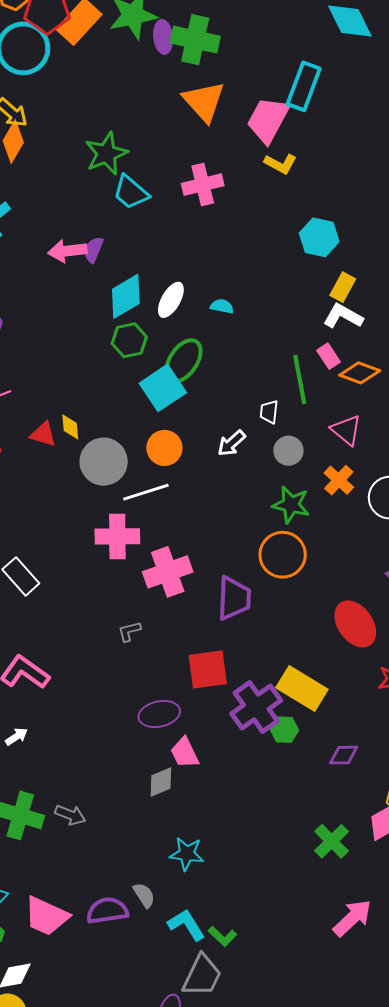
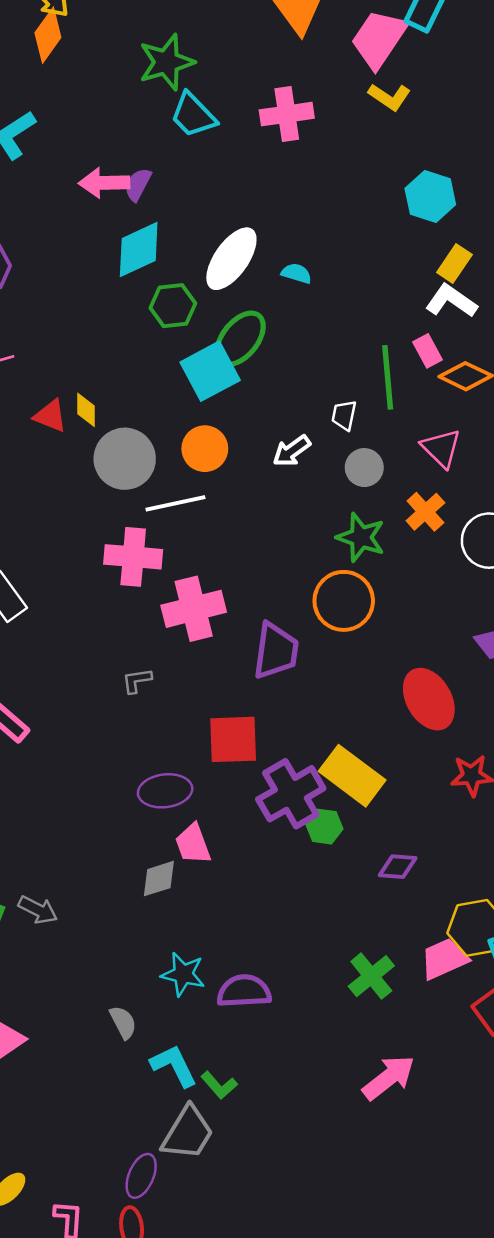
cyan diamond: (126, 296) -> (139, 249), moved
white ellipse: (171, 300) -> (231, 259), size x1.4
purple semicircle: (107, 911) -> (244, 991), moved

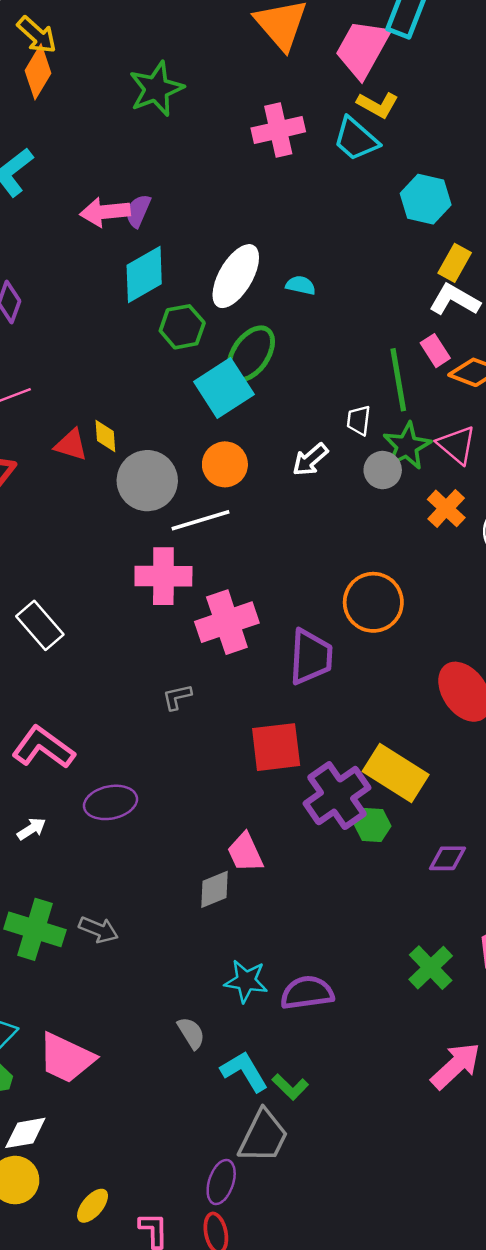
cyan trapezoid: (193, 115) -> (356, 139), moved
green star: (361, 537) -> (407, 446), moved, turned 30
purple ellipse: (165, 791) -> (110, 802), moved

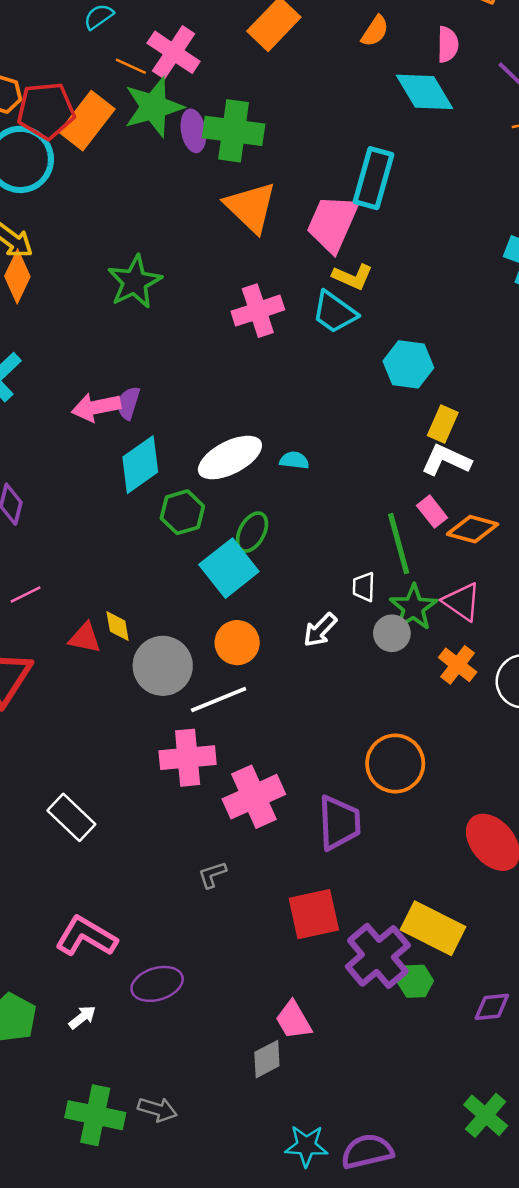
white ellipse: (236, 276) -> (230, 458), turned 38
green ellipse: (251, 354) -> (252, 532), size x0.7

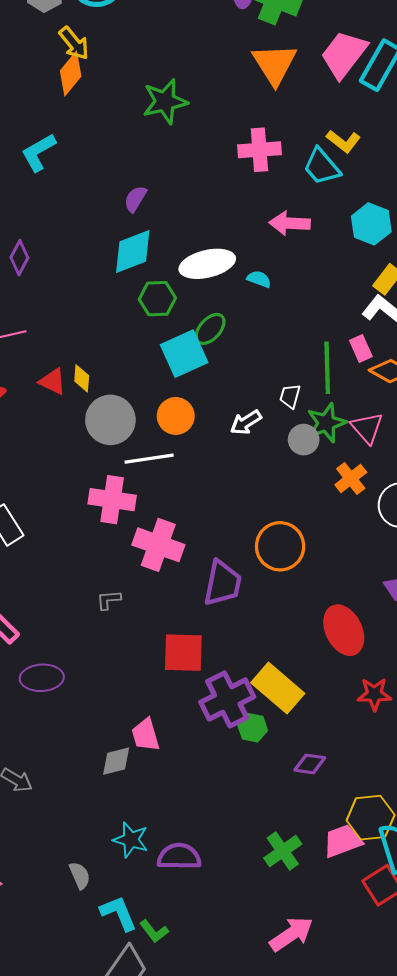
pink trapezoid: (333, 223) -> (344, 54), moved
pink arrow: (96, 407) -> (290, 223), moved
pink cross: (254, 797) -> (158, 545), turned 30

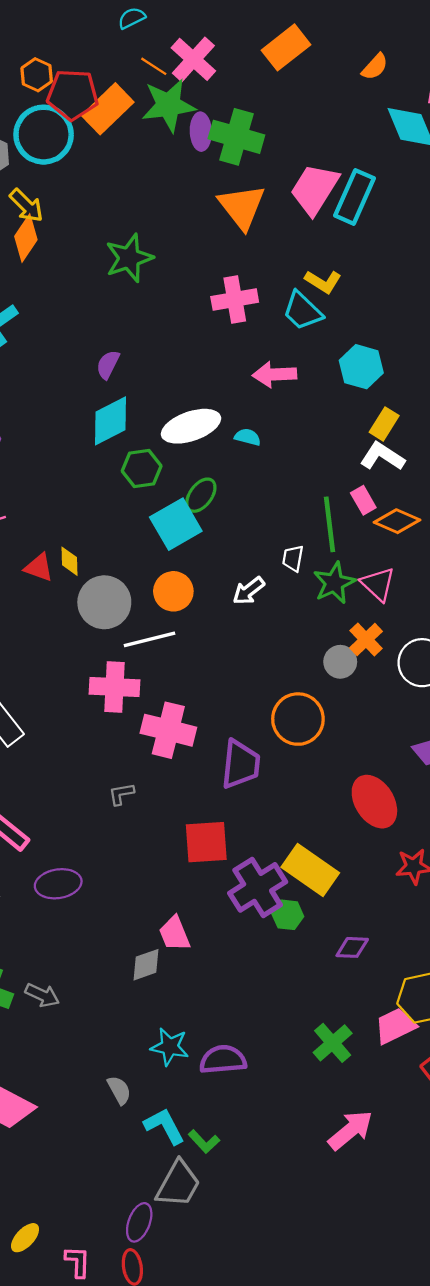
gray circle: (304, 440) -> (340, 662), moved

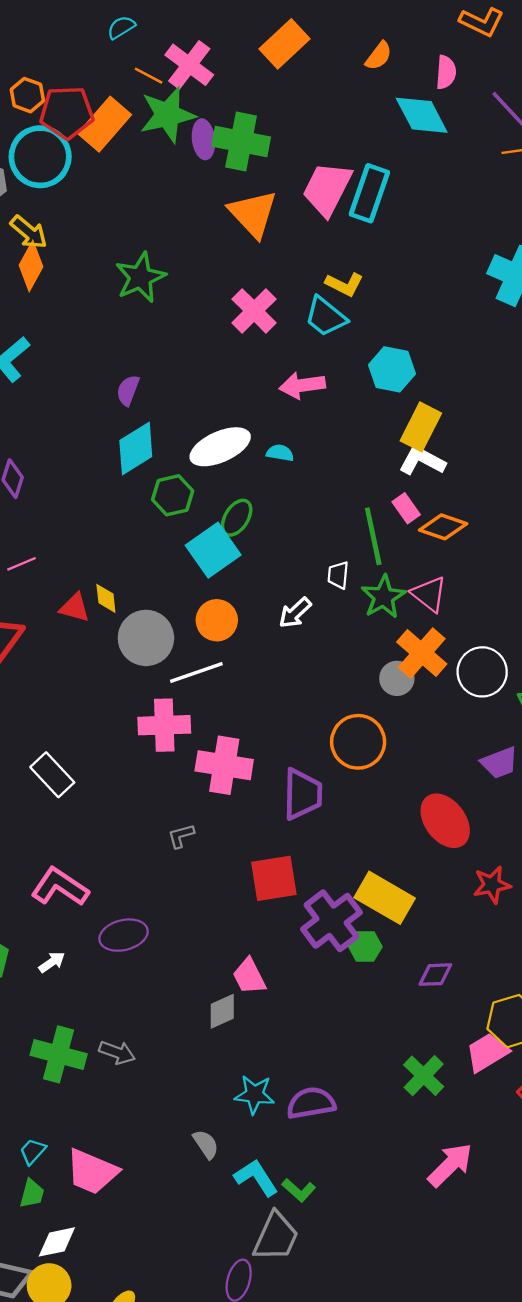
pink cross: (235, 299) -> (254, 311), turned -30
yellow rectangle: (384, 424) -> (421, 427), size x1.4
orange cross: (366, 640) -> (422, 653), size x1.4

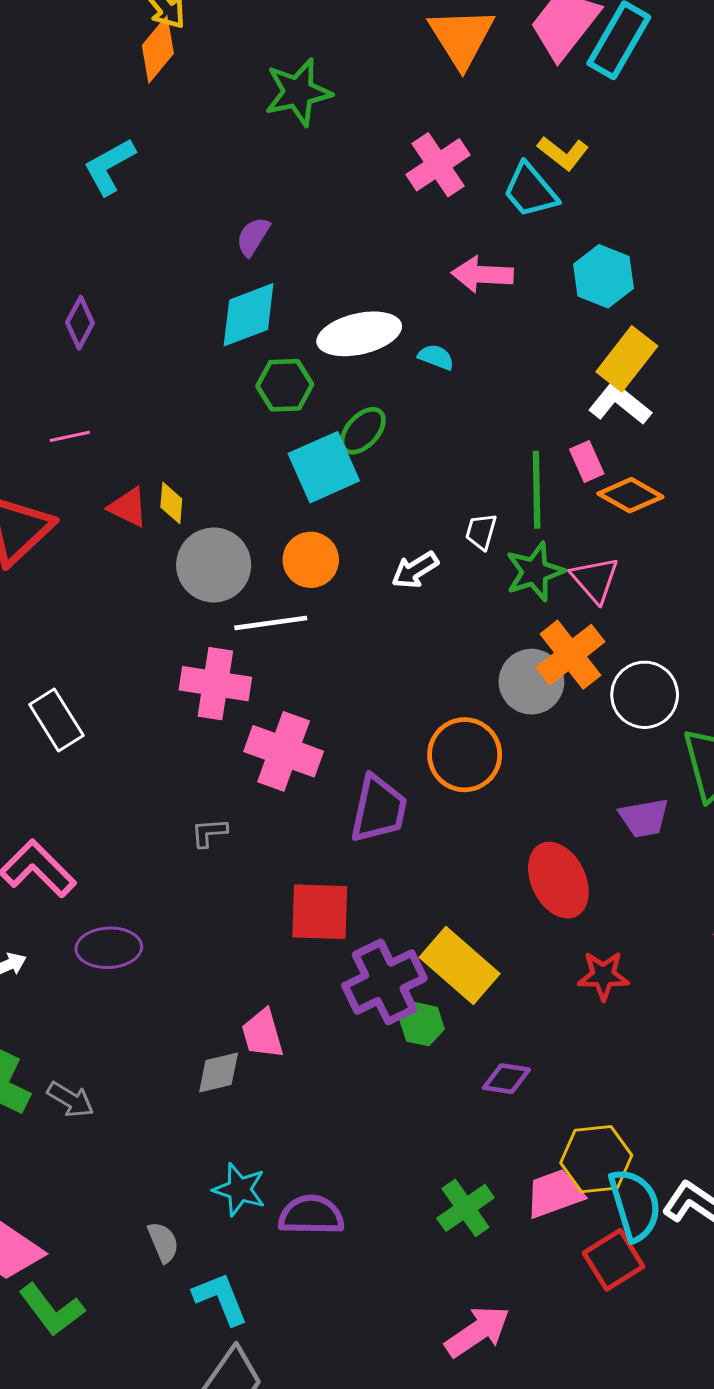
gray circle: (397, 678) -> (531, 682), size x1.4
green L-shape: (299, 1190) -> (51, 1310), moved, size x1.5

